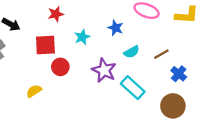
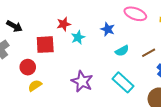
red star: (56, 14) -> (64, 24), moved
red circle: (60, 67) -> (28, 67), moved
purple star: (104, 70) -> (82, 81), moved

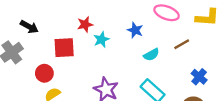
brown line: (149, 53) -> (182, 44), moved

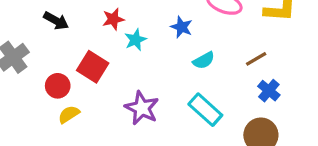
black arrow: (29, 27) -> (56, 21), moved
brown line: (182, 44) -> (256, 59), moved
red square: (64, 48) -> (93, 67), moved, turned 35

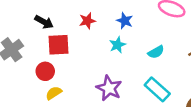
blue star: (182, 27) -> (125, 21), moved
cyan star: (135, 40) -> (117, 45), moved
red square: (93, 67) -> (58, 45), moved, turned -35

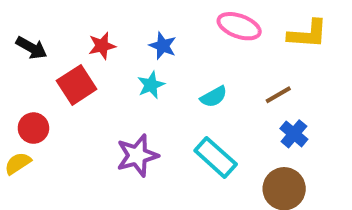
red square: (58, 45) -> (77, 85), moved, turned -30
purple star: (109, 88) -> (137, 155), turned 30
yellow semicircle: (54, 93) -> (18, 163), moved

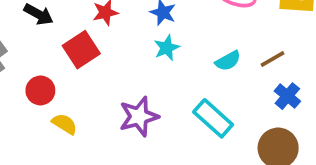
cyan star: (151, 85) -> (167, 48), moved
cyan semicircle: (214, 97) -> (228, 61), moved
yellow semicircle: (18, 163) -> (65, 124), moved, turned 65

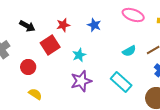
cyan star: (167, 48) -> (79, 55), moved
yellow semicircle: (65, 124) -> (35, 94), moved

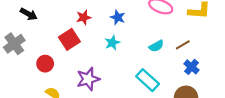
black arrow: (27, 26) -> (29, 14), moved
cyan star: (79, 55) -> (112, 43), moved
purple star: (81, 81) -> (88, 79), moved

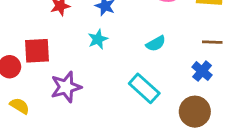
red square: (69, 39) -> (37, 51), moved, turned 30
brown line: (183, 45) -> (212, 42), moved, turned 32

